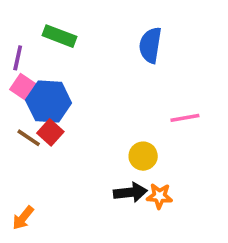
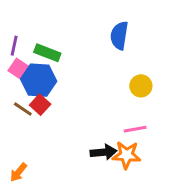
green rectangle: (59, 36) -> (47, 53), moved
pink line: (185, 118) -> (135, 129), moved
yellow circle: (143, 156) -> (141, 86), moved
orange star: (159, 196) -> (127, 155), size x1.4

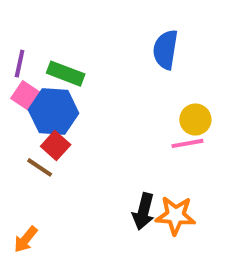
brown line: (23, 109) -> (40, 167), moved
pink line: (135, 129) -> (187, 143), moved
black arrow: (103, 152) -> (143, 211), turned 110

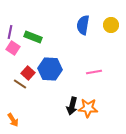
blue hexagon: (54, 112) -> (50, 69), moved
yellow circle: (195, 120) -> (111, 25), moved
orange arrow: (26, 239) -> (13, 120), turned -72

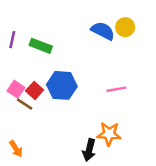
blue semicircle: (83, 25) -> (103, 31), turned 108
yellow circle: (111, 25) -> (125, 27), moved
pink square: (13, 48) -> (16, 89), moved
black arrow: (72, 106) -> (89, 150), moved

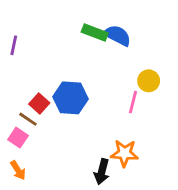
yellow circle: (125, 27) -> (149, 81), moved
green rectangle: (41, 46) -> (95, 33), moved
pink square: (16, 89) -> (18, 138), moved
pink line: (116, 89) -> (133, 102), turned -66

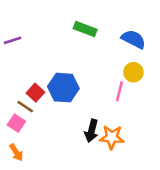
blue semicircle: (117, 35) -> (133, 39), moved
purple line: (14, 45) -> (13, 40), turned 60
black arrow: (102, 172) -> (91, 131), moved

